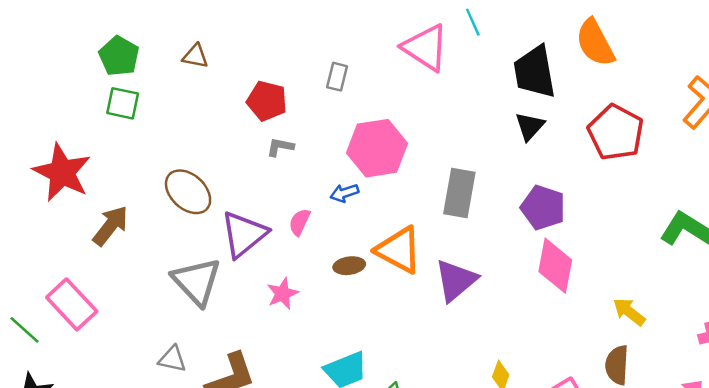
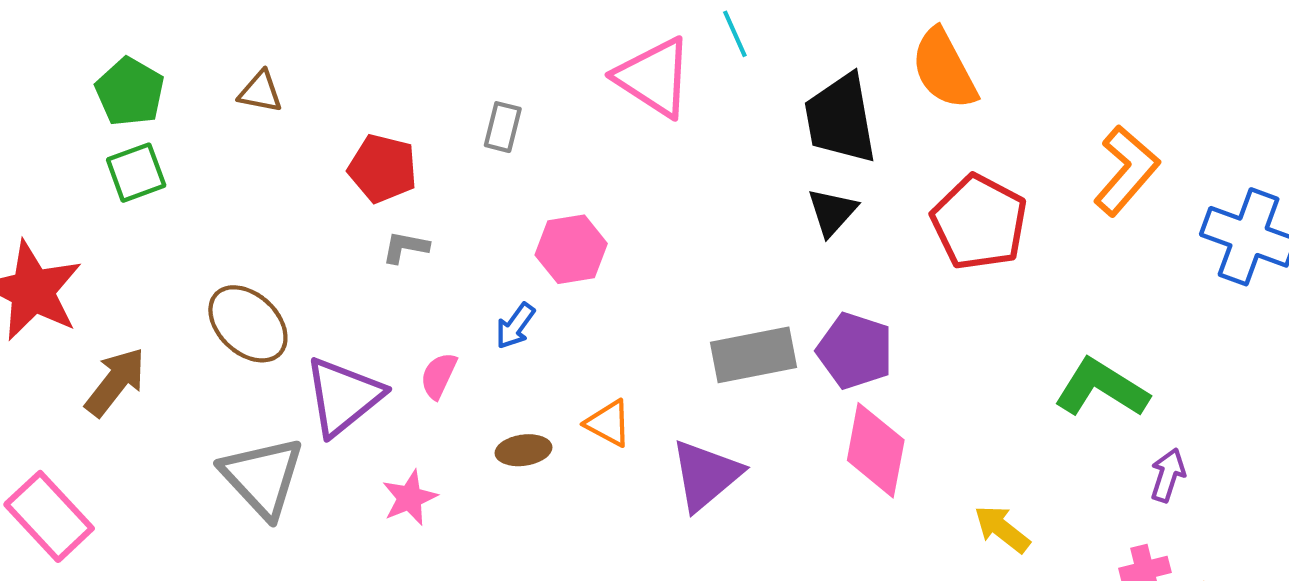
green square: (123, 103) -> (136, 173), turned -32
pink hexagon: (377, 148) -> (571, 249), size x0.7
blue arrow: (344, 193) -> (515, 326), turned -36
gray rectangle: (459, 193) -> (753, 355), moved, turned 69
orange triangle: (399, 250) -> (608, 423), size x0.6

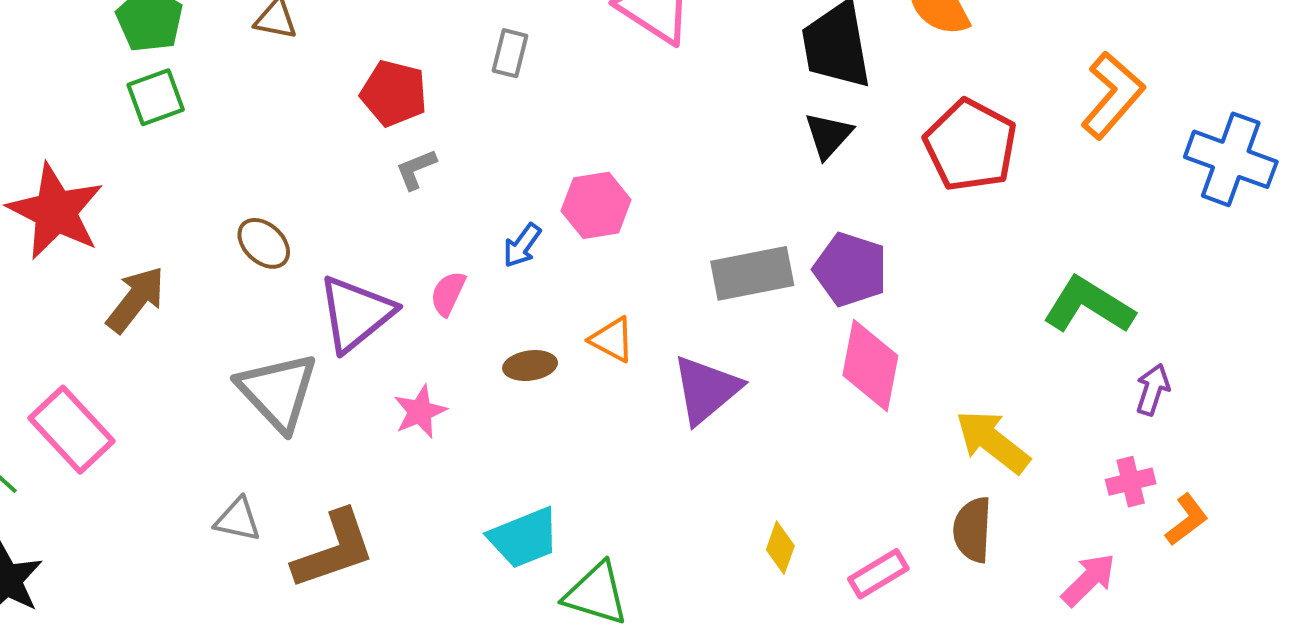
gray L-shape: (405, 247) -> (416, 169), turned -33
pink hexagon: (571, 249) -> (596, 205), moved
brown ellipse: (248, 324) -> (264, 243), size x0.7
yellow arrow: (1002, 529) -> (993, 442), size x1.4

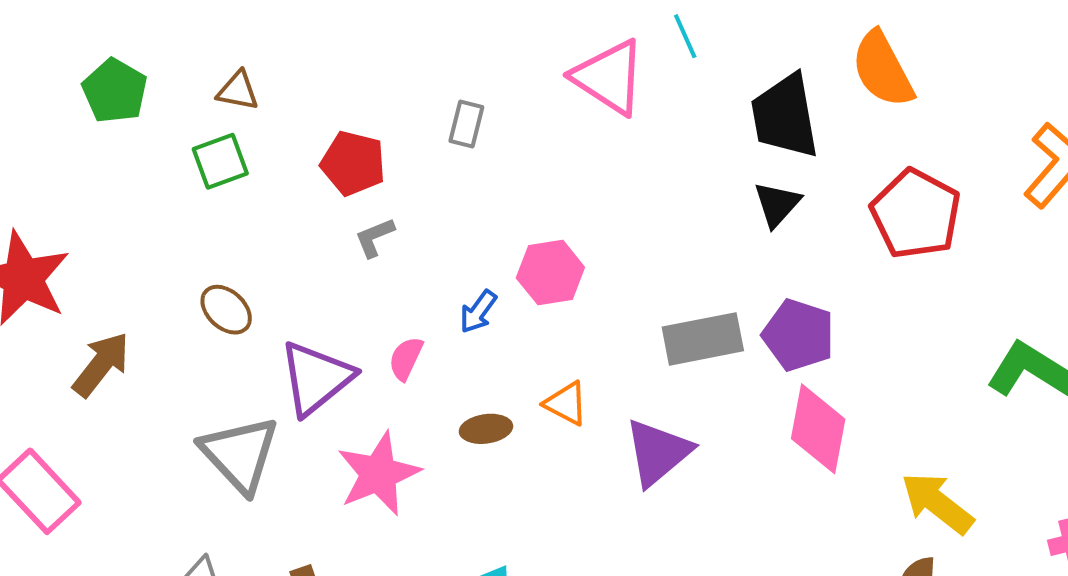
green square: (156, 97) -> (220, 161), moved
pink star: (420, 412) -> (379, 474), size x1.6

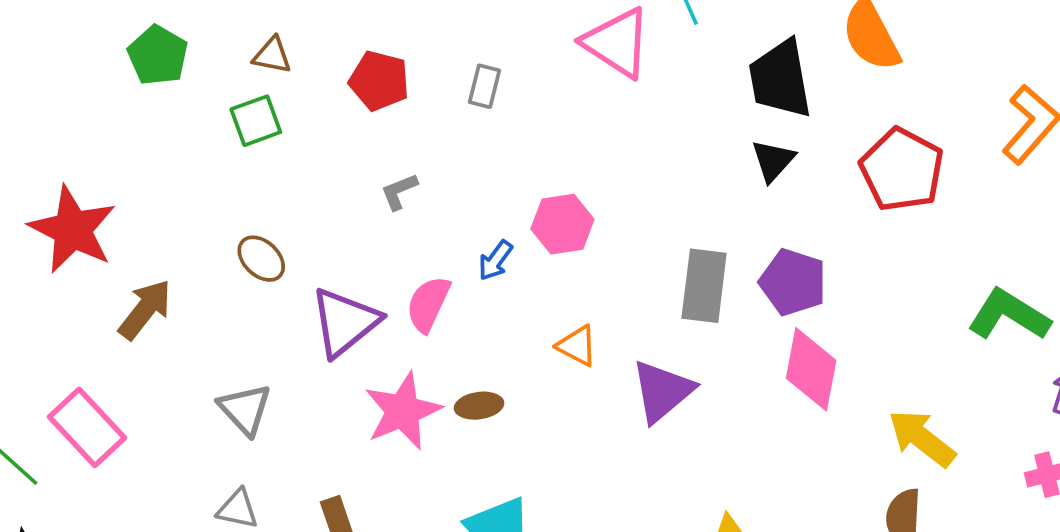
red pentagon: (353, 163) -> (379, 81), moved
gray rectangle: (703, 339) -> (704, 286), turned -72
pink semicircle: (406, 359) -> (428, 304), size x1.4
brown ellipse: (486, 429) -> (479, 406), moved
gray triangle: (240, 454) -> (245, 409), moved, size x0.7

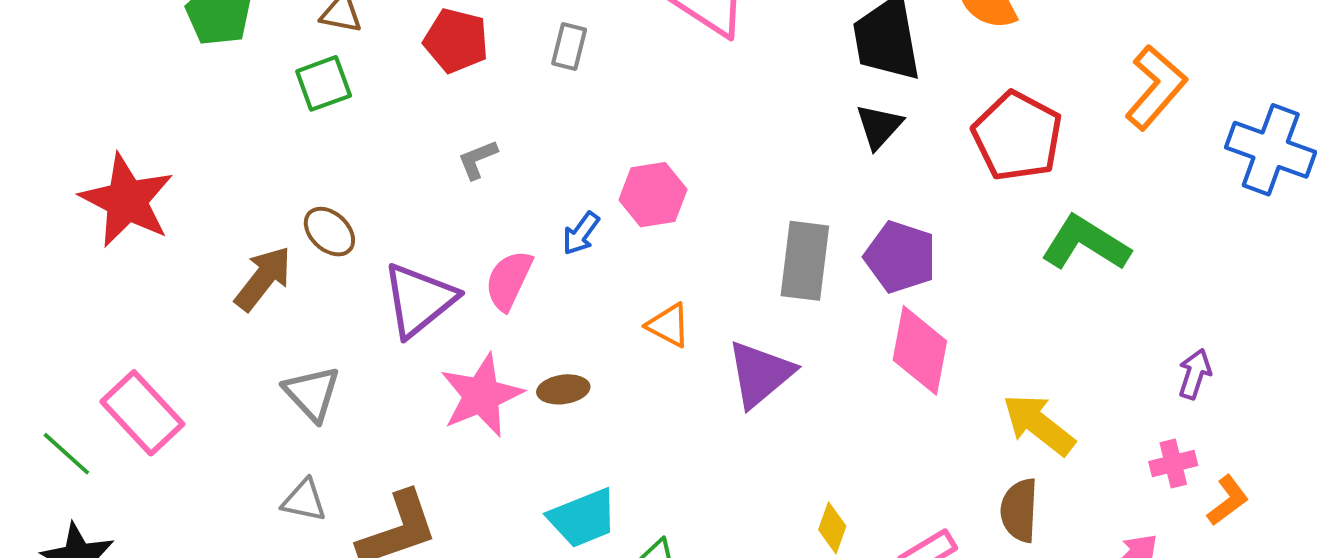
brown arrow: (145, 309) -> (263, 278), moved
green L-shape: (1009, 315) -> (1086, 243), moved

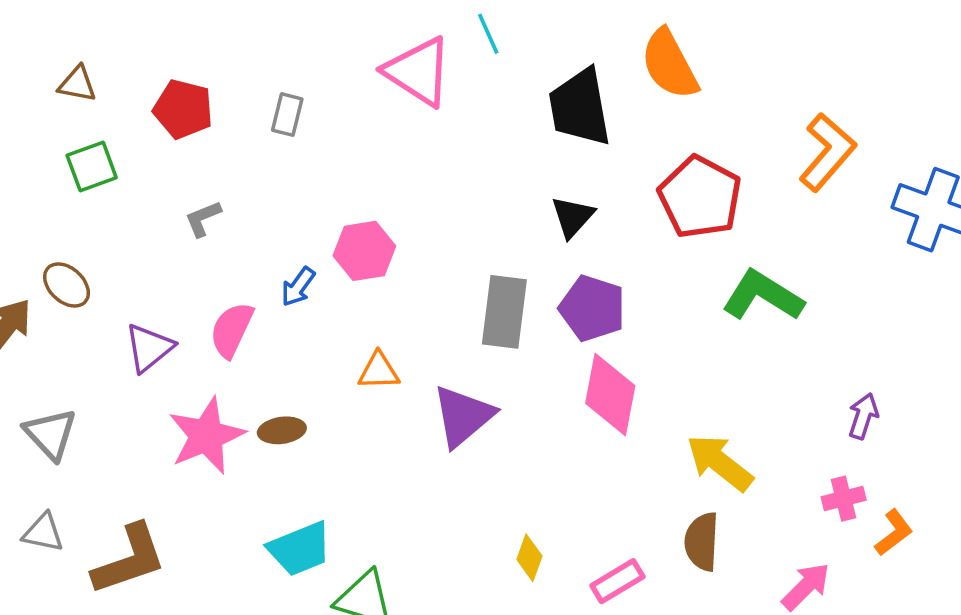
green square: (324, 83) -> (92, 167), moved
black triangle: (879, 126) -> (573, 217), moved
purple triangle: (419, 300) -> (149, 348), size x0.7
orange triangle: (669, 325) -> (379, 371), turned -30

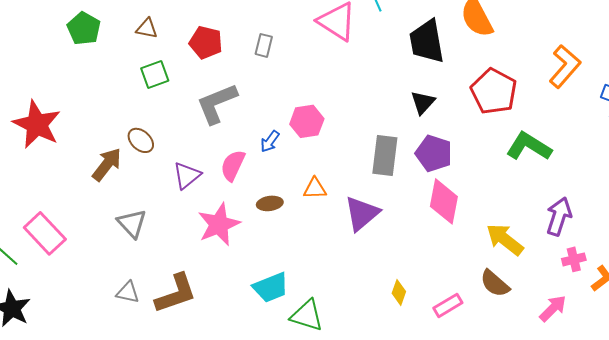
gray L-shape: (203, 219) -> (217, 103), size x2.0
purple arrow: (863, 416) -> (559, 216), moved, size x1.5
brown ellipse: (282, 430) -> (270, 203), moved
gray triangle: (43, 533) -> (128, 292), moved
brown semicircle: (702, 542) -> (495, 283), turned -52

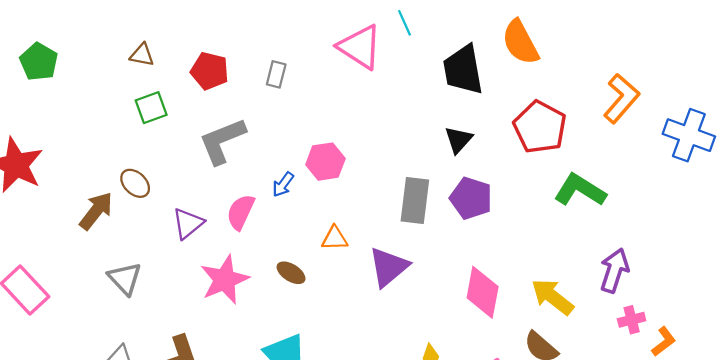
green pentagon: (84, 28) -> (39, 62), moved
pink diamond: (444, 201) -> (483, 292), moved
brown ellipse: (270, 203) -> (291, 273), moved, turned 40

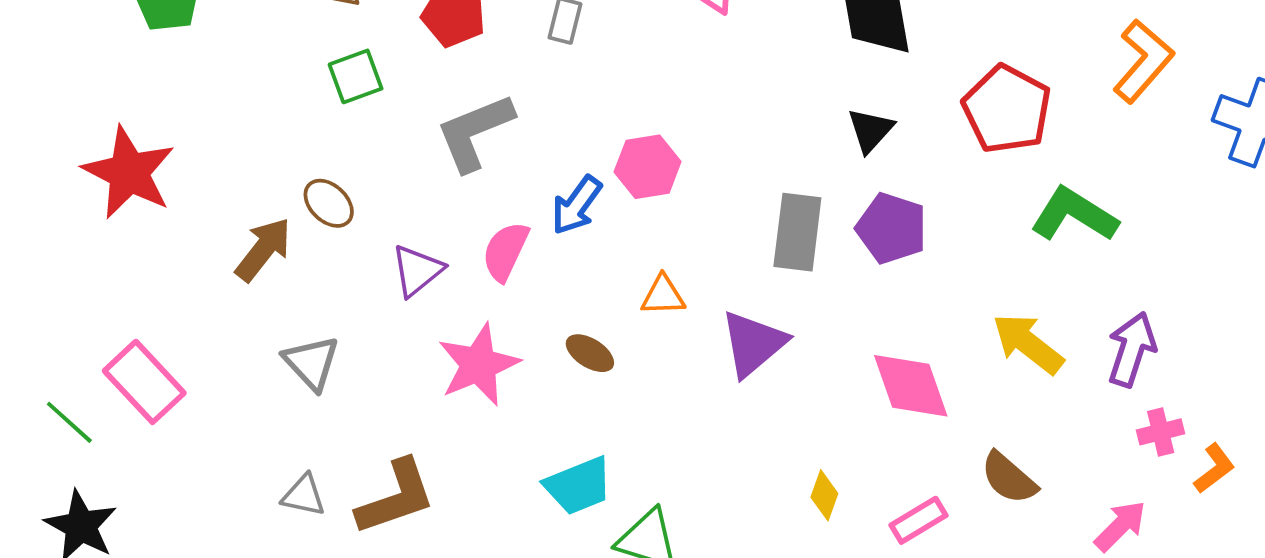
blue arrow: (283, 184) -> (576, 205), size x1.4
pink diamond: (483, 292) -> (911, 386), turned -30
yellow arrow: (552, 297) -> (1028, 344), moved

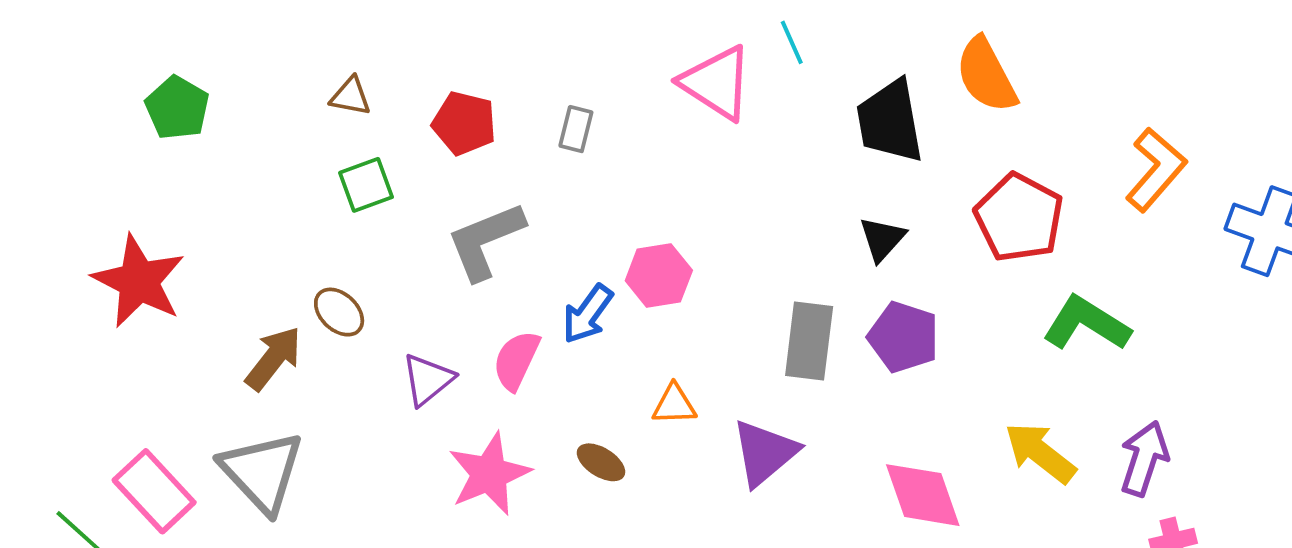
gray triangle: (311, 363) -> (262, 472), moved, size x1.5

